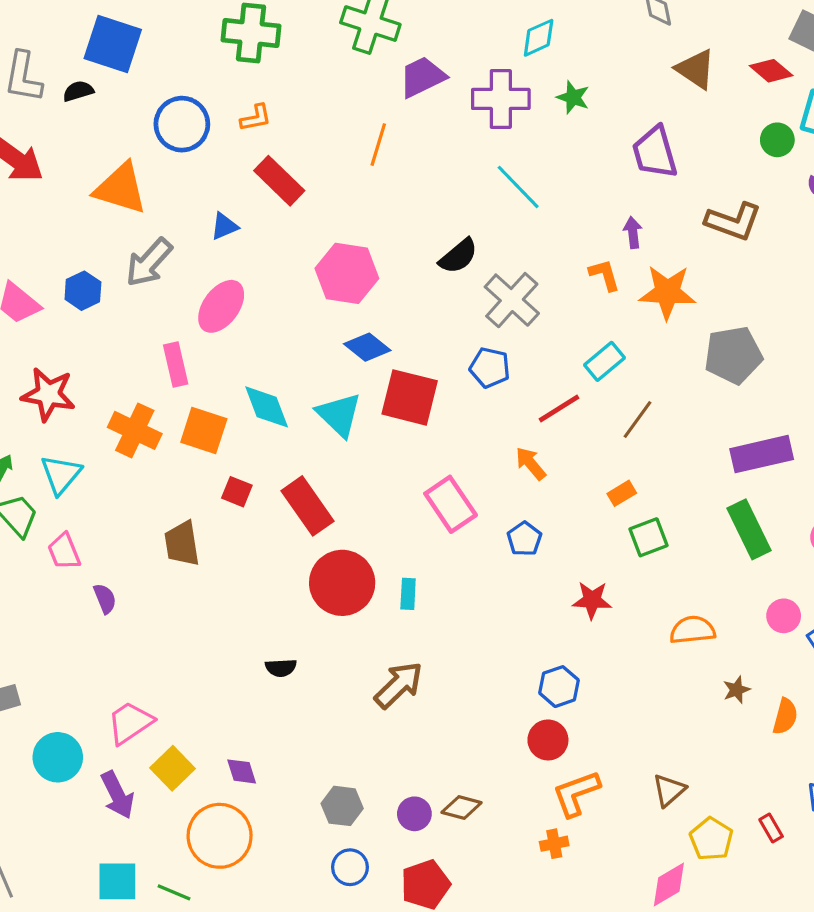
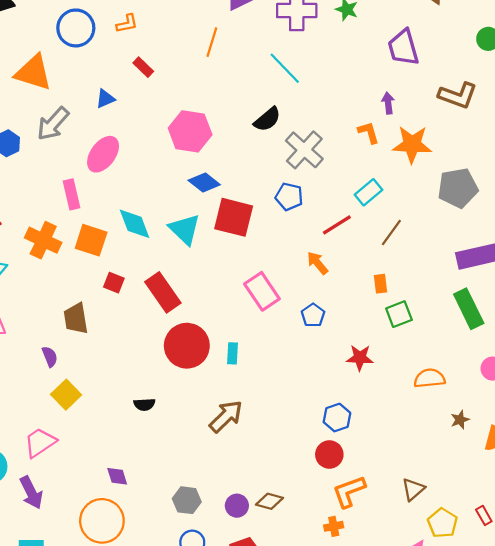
red rectangle: (279, 181) -> (143, 67), size x0.6
cyan line: (518, 187) -> (285, 68), moved
orange rectangle: (622, 493) -> (380, 284), turned -66
purple semicircle: (105, 599) -> (50, 357), moved
yellow square: (172, 768) -> (66, 395), moved

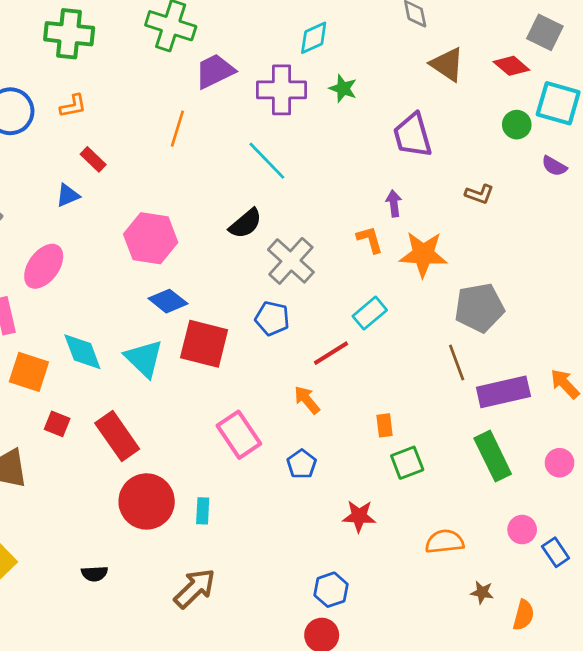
brown L-shape: (458, 95) -> (479, 194), size x0.6
blue triangle: (105, 99) -> (68, 195), moved
brown line: (391, 233) -> (457, 362), moved, turned -56
brown star: (460, 420) -> (482, 592), turned 30

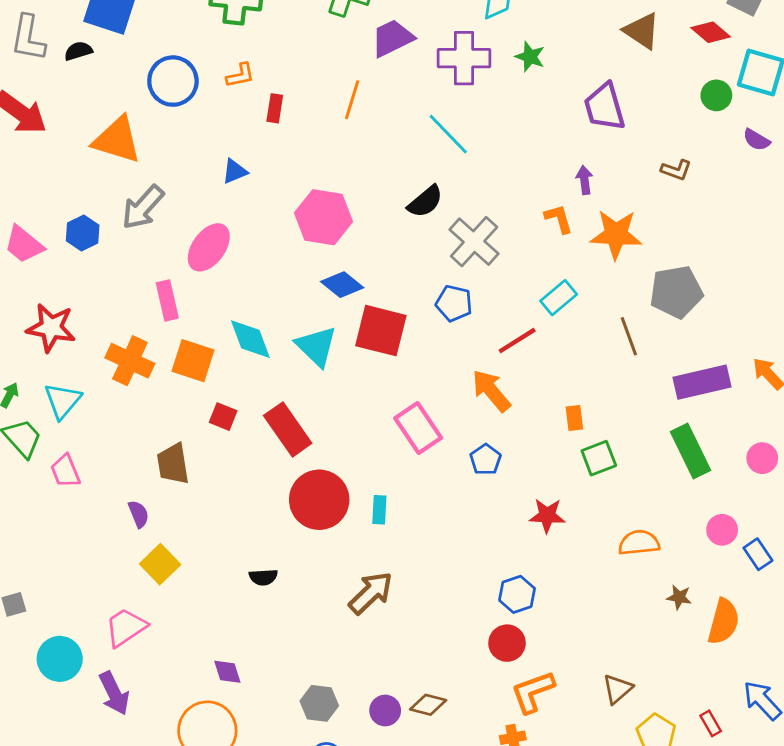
red rectangle: (93, 159) -> (275, 108), moved, turned 55
brown line: (457, 362) -> (629, 336), moved
orange arrow: (307, 400) -> (491, 391), size x1.4
orange semicircle: (523, 615) -> (724, 622), size x1.4

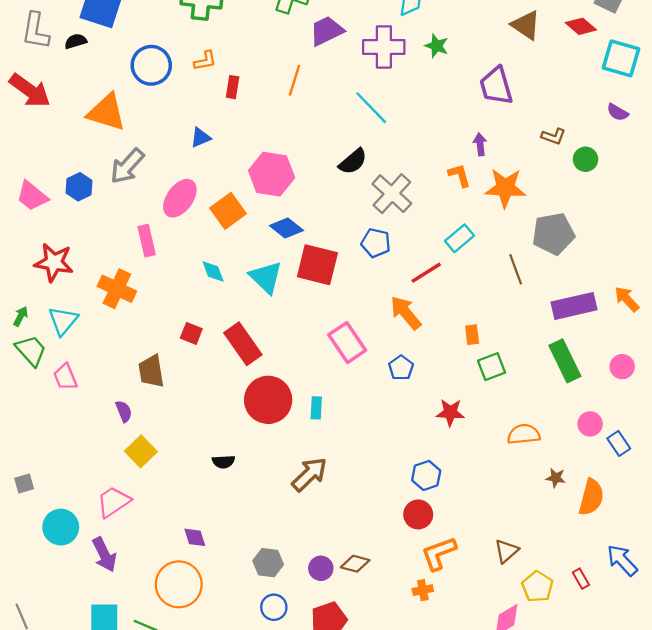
green circle: (716, 95) -> (586, 159), moved
cyan diamond: (250, 339) -> (213, 272), size x0.7
orange square: (193, 361) -> (228, 211), moved, turned 36

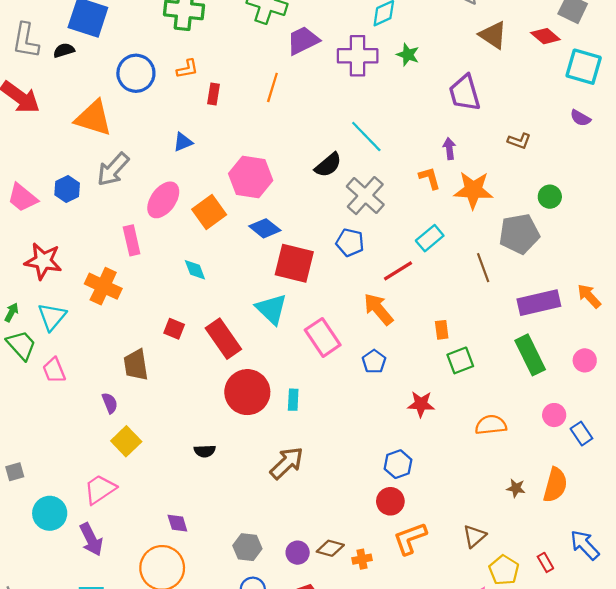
cyan line: (371, 108) -> (366, 137), moved
green circle: (586, 159) -> (550, 197), moved
cyan triangle: (266, 277) -> (271, 309), moved
brown star: (556, 478) -> (516, 488), moved
orange cross: (423, 590) -> (362, 559), moved

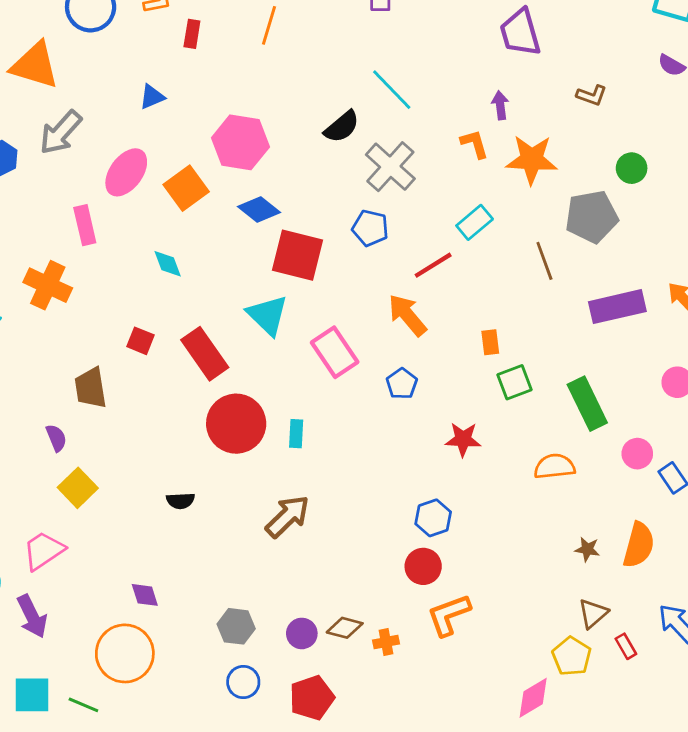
green rectangle: (530, 355) -> (587, 404), moved
brown triangle: (474, 536) -> (593, 613), moved

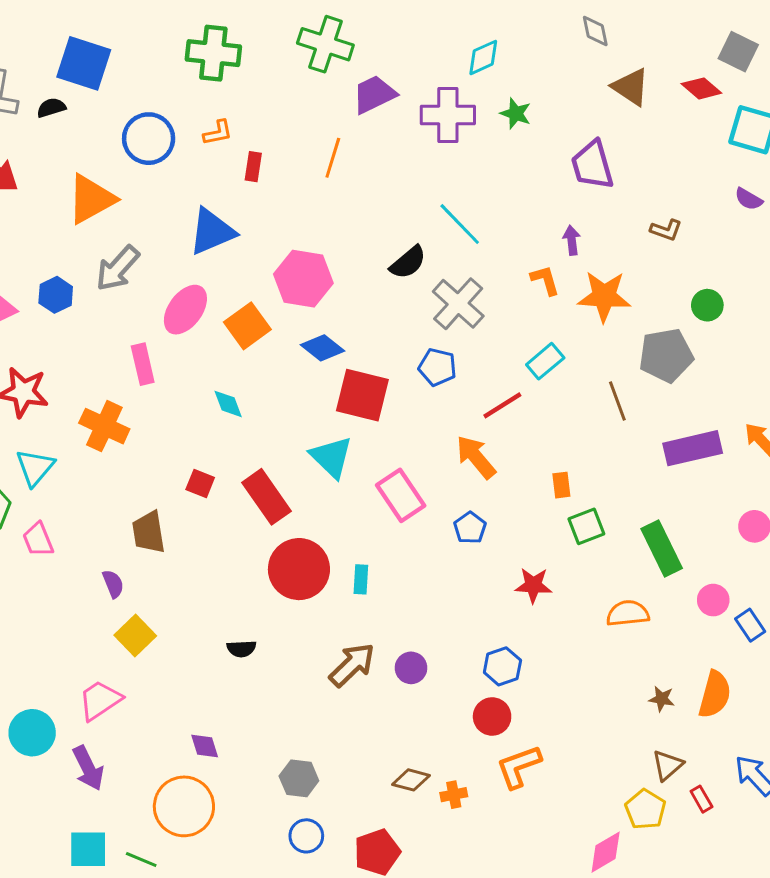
orange triangle: (35, 65) -> (91, 199), turned -46
blue triangle: (152, 97) -> (212, 231), size x1.8
purple circle: (302, 633) -> (411, 668), moved

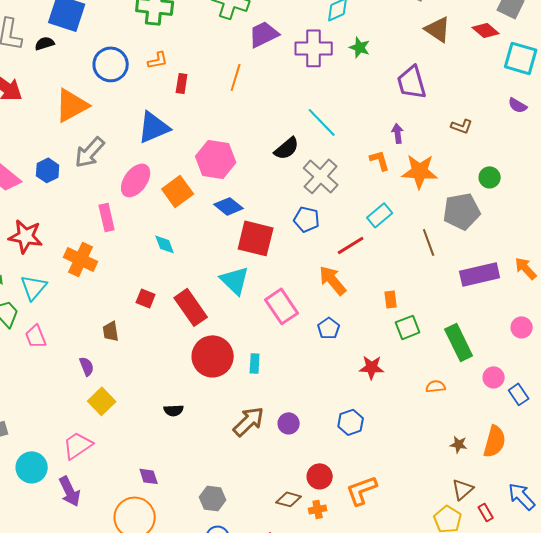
brown trapezoid: (149, 532) -> (111, 331), size x0.7
orange semicircle: (628, 613) -> (436, 386), size x0.7
red circle: (492, 717) -> (320, 476), moved

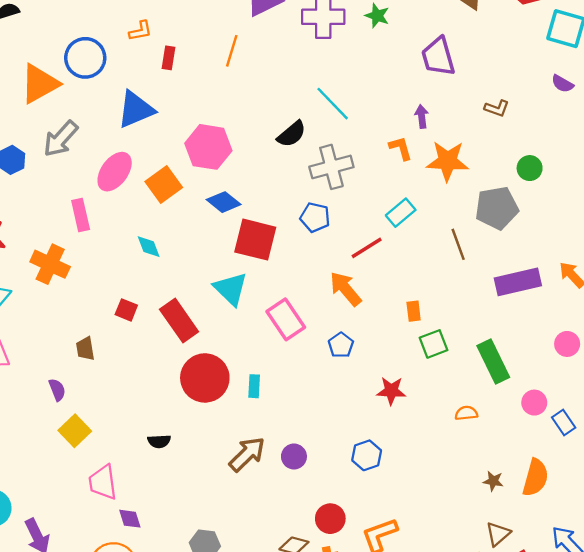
blue circle: (111, 64) -> (85, 58), moved
gray cross: (321, 176) -> (331, 167), turned 33
pink trapezoid: (78, 445) -> (103, 482), moved, turned -64

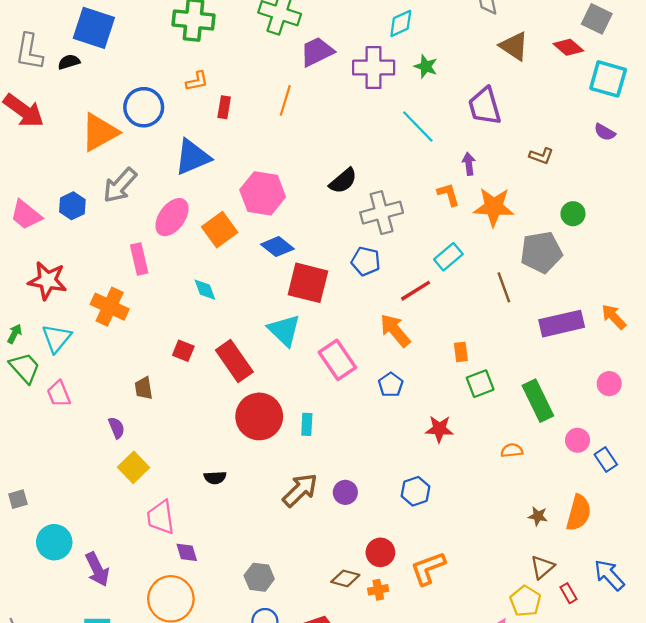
cyan line: (333, 104) -> (418, 126), moved

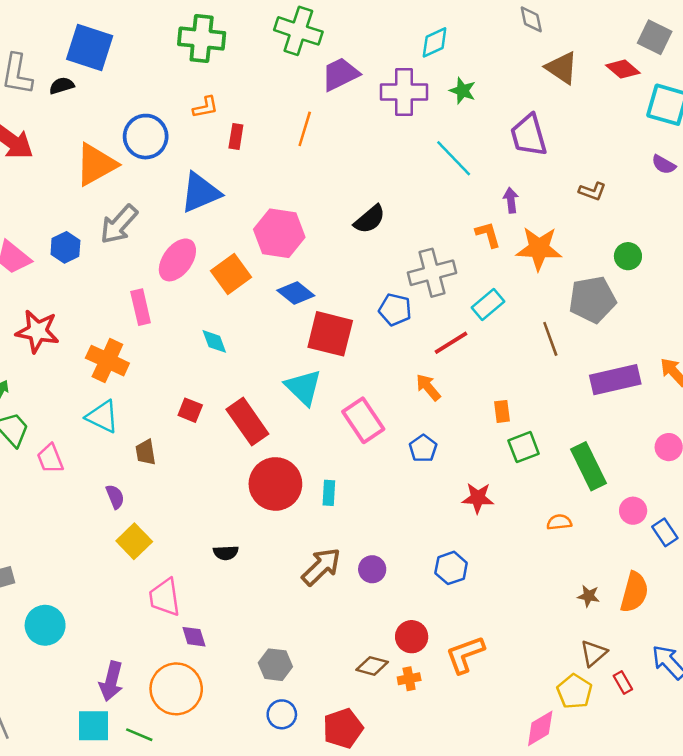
gray cross: (382, 213) -> (432, 273), moved
orange arrow: (395, 330) -> (428, 387), size x0.7
cyan triangle: (56, 338) -> (102, 417), moved, turned -44
purple arrow: (97, 569) -> (111, 681), moved, turned 40

